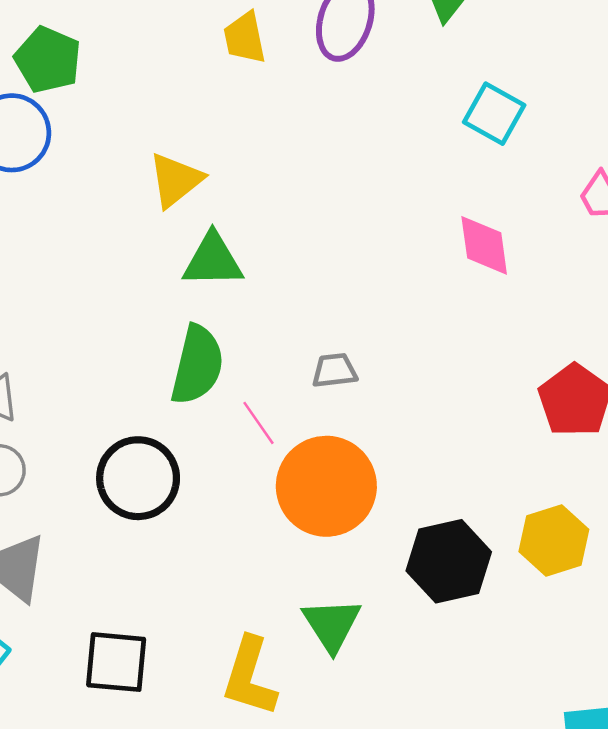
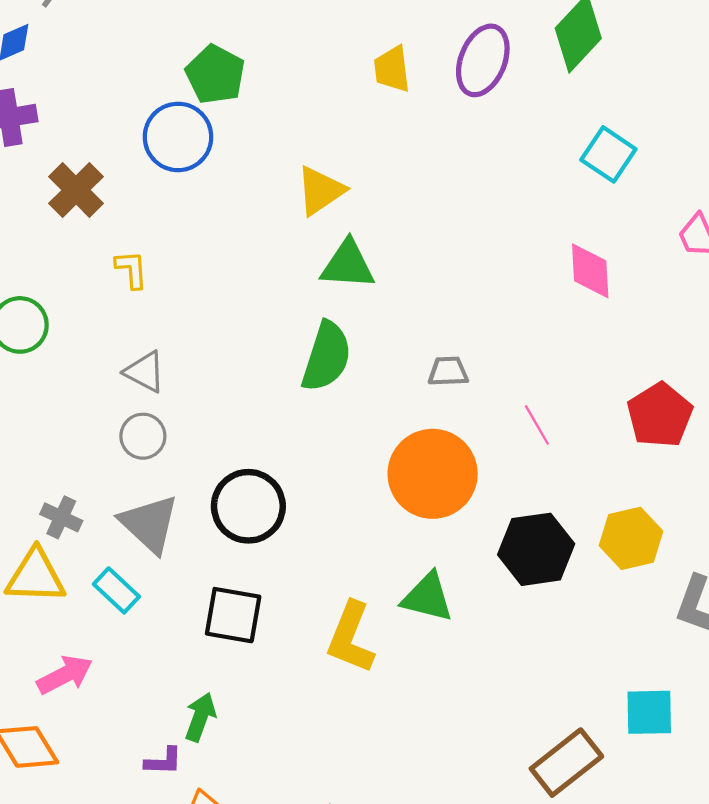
pink line: (258, 423) -> (537, 425), moved
black circle: (138, 478) -> (248, 506), moved
green triangle: (332, 625) -> (427, 597), turned -48

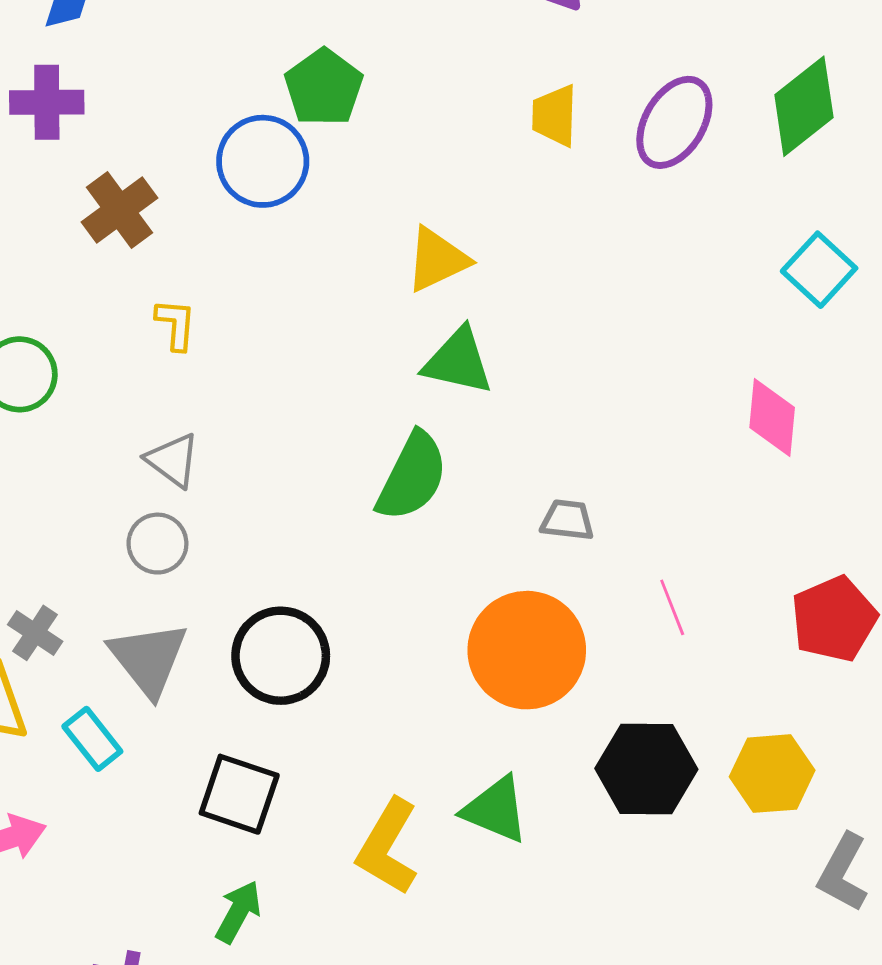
green arrow: (200, 717) -> (238, 912), moved

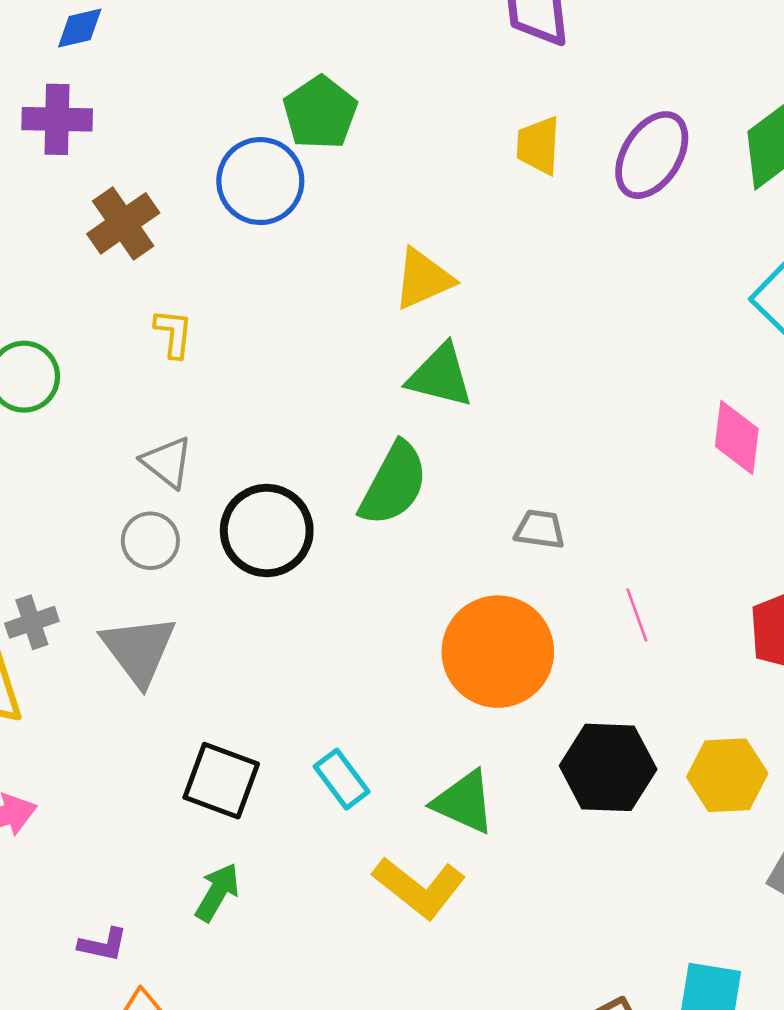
gray cross: (35, 633) -> (32, 622), turned 36
black circle: (281, 656) -> (267, 530), moved
cyan rectangle: (92, 739) -> (342, 779), moved
yellow L-shape: (388, 847) -> (419, 888), moved, turned -84

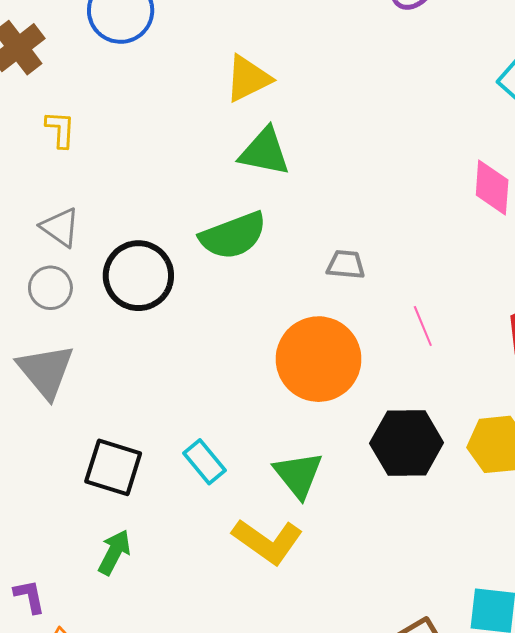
green semicircle: (394, 484) -> (233, 236), turned 44
green triangle: (464, 802) -> (298, 475), turned 30
purple L-shape: (103, 945) -> (29, 596), turned -111

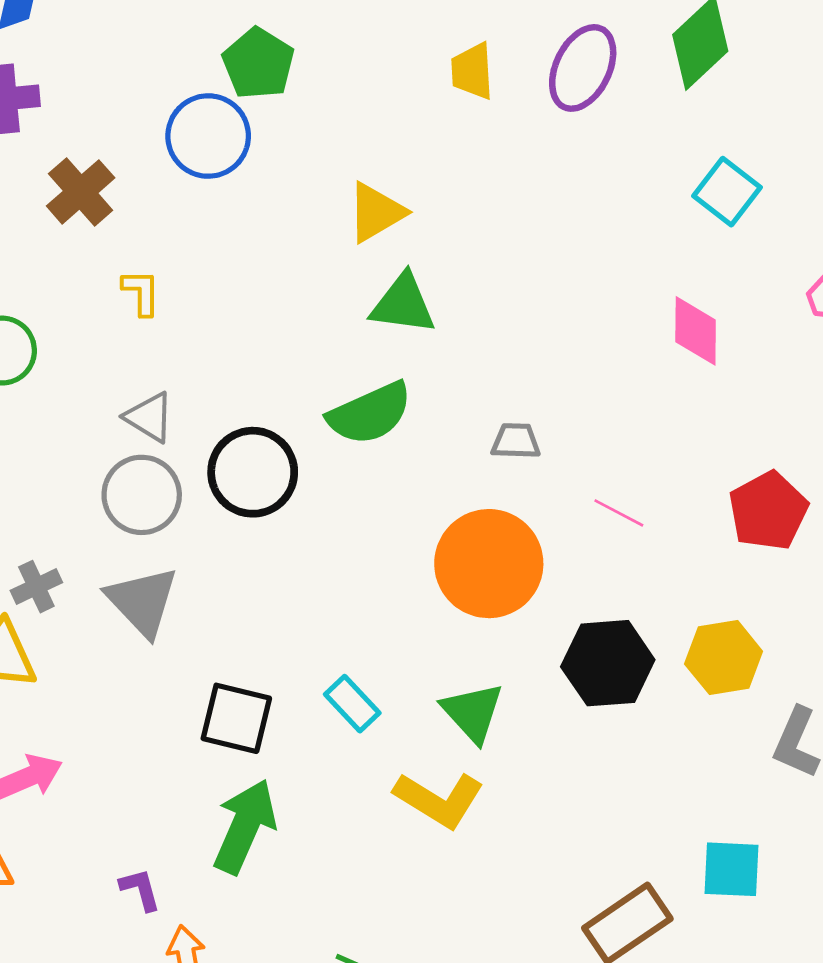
gray circle: (50, 288) -> (142, 495), size x1.4
pink line: (423, 326) -> (619, 513), turned -36
green arrow: (114, 552) -> (245, 826), size x1.6

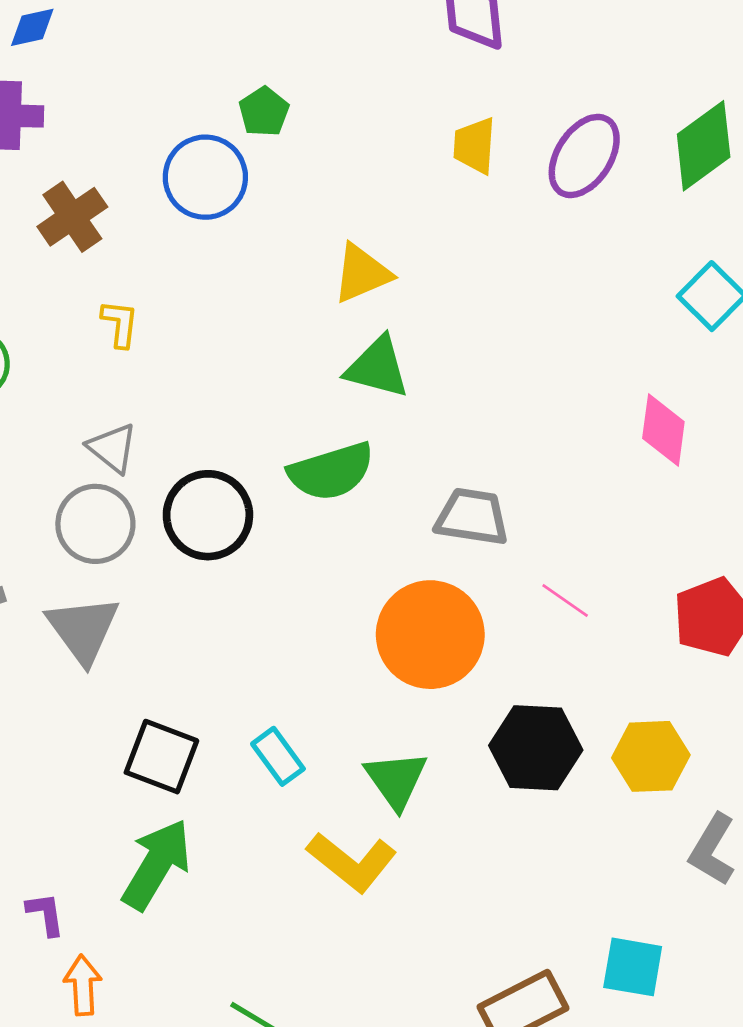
green pentagon: (258, 64) -> (264, 112), size x0.7
gray trapezoid: (516, 441) -> (472, 517), size x1.5

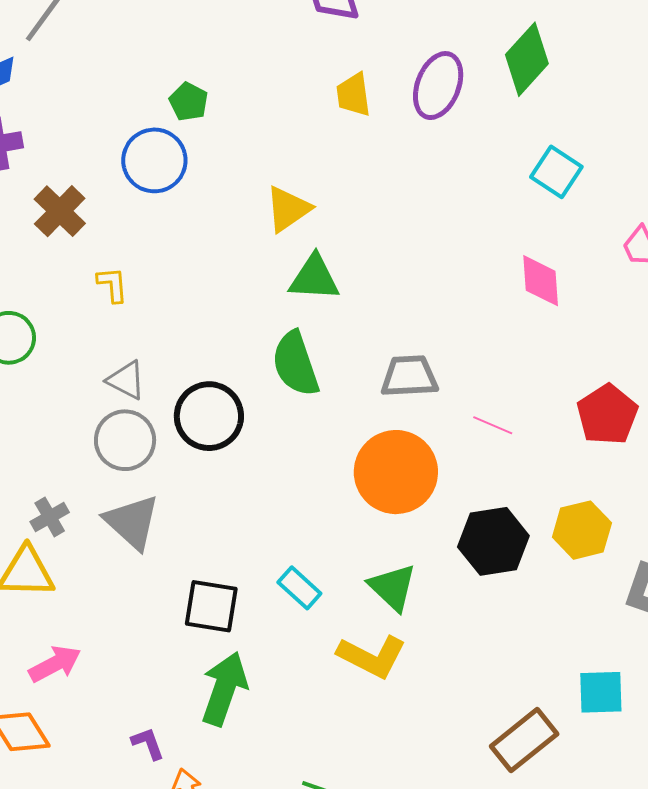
green semicircle: (331, 471) -> (295, 364), turned 100

